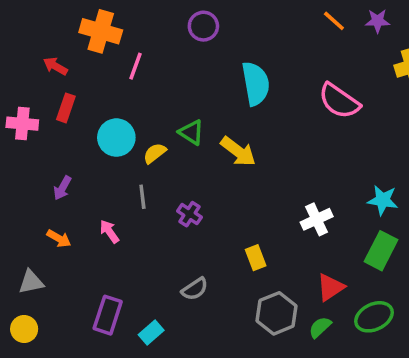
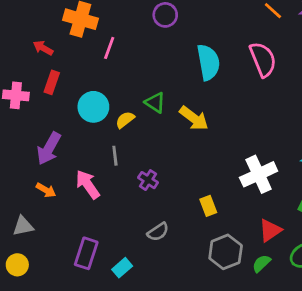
pink semicircle: (339, 101) -> (263, 59), moved, turned -147
purple arrow: (62, 188) -> (49, 148), size x1.6
purple cross: (189, 214) -> (148, 180), moved
white cross: (317, 219) -> (259, 174), size x1.4
pink arrow: (109, 232) -> (88, 184), size x1.5

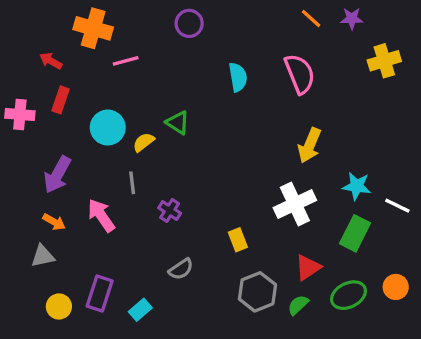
pink line: (109, 48) -> (126, 61), turned 55
cyan semicircle: (208, 62) -> (238, 77), size x0.7
yellow arrow: (194, 118) -> (309, 145), moved, turned 76
gray triangle: (23, 226) -> (43, 256), moved
yellow circle: (17, 265) -> (59, 306), moved

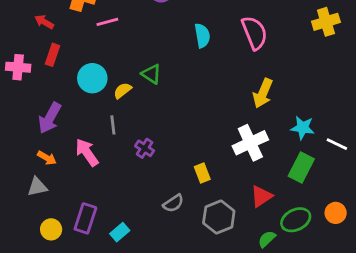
gray semicircle: (181, 269) -> (173, 203), moved
green semicircle: (298, 305) -> (267, 239), moved

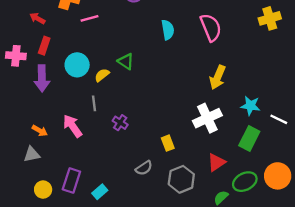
purple arrow: (50, 118) -> (42, 78), moved, turned -30
orange circle: (336, 213) -> (278, 176), size x1.5

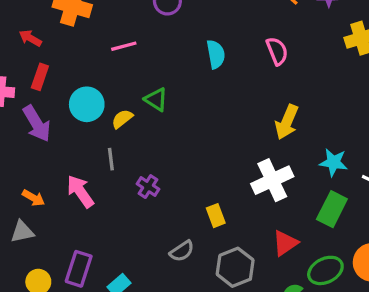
pink line: (90, 18) -> (124, 46), moved
pink semicircle: (211, 27) -> (277, 51), size x0.7
purple arrow: (42, 78) -> (37, 124), turned -30

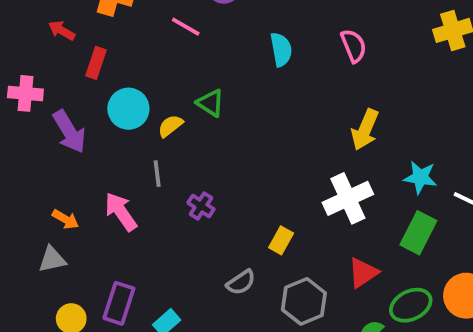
pink line: (124, 46) -> (186, 27), moved, turned 45
red rectangle: (40, 77) -> (96, 63), moved
yellow rectangle: (216, 216) -> (281, 240), turned 50

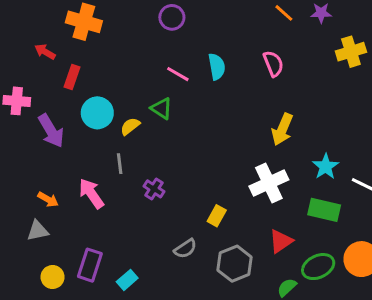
pink line: (186, 27) -> (178, 74), moved
cyan star: (420, 177) -> (326, 167), turned 30
green rectangle: (418, 233) -> (324, 210), turned 76

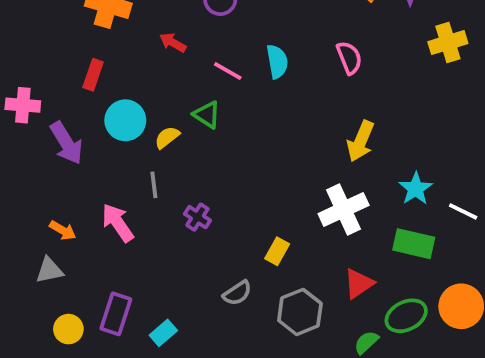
red arrow: (45, 52) -> (173, 43), moved

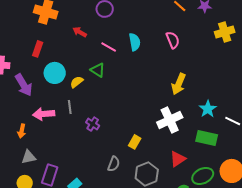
pink arrow: (118, 223) -> (44, 114), moved, turned -60
orange arrow: (63, 230) -> (22, 131), turned 72
gray triangle: (49, 270) -> (29, 157), moved
gray semicircle: (237, 293) -> (114, 164), turned -35

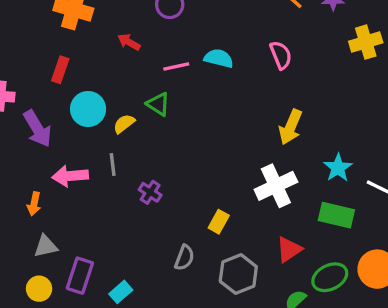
cyan semicircle: (135, 42) -> (219, 58), turned -66
pink line: (109, 47) -> (176, 67), turned -42

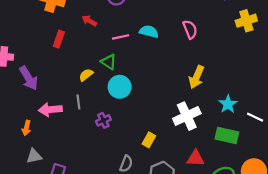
red rectangle: (60, 70) -> (59, 39), moved
cyan circle: (88, 109) -> (120, 87), moved
purple cross: (150, 192) -> (103, 120), turned 32
red triangle: (289, 249) -> (195, 158), turned 36

